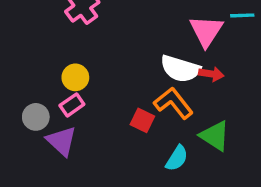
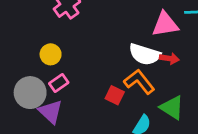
pink triangle: (206, 31) -> (165, 24), turned 48
yellow circle: (75, 77) -> (51, 54), moved
gray circle: (36, 117) -> (30, 93), size x1.5

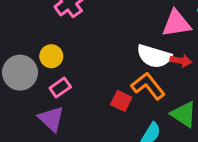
gray circle: (30, 93) -> (20, 73), moved

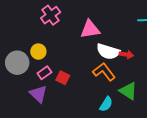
pink triangle: (176, 23) -> (90, 29), moved
red square: (121, 101) -> (63, 78), moved

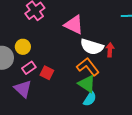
pink triangle: (90, 29) -> (74, 25), turned 35
red arrow: (126, 55) -> (110, 50), turned -96
green triangle: (128, 91) -> (87, 84), moved

